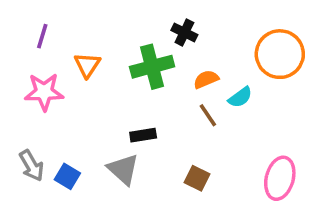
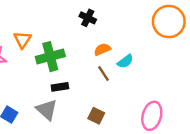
orange circle: (280, 54) -> (169, 22), moved
green cross: (152, 67) -> (50, 57), moved

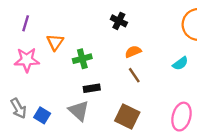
green cross: (50, 57) -> (82, 59), size x0.7
cyan semicircle: (125, 61) -> (180, 63), moved
brown square: (96, 116) -> (127, 117), size x1.5

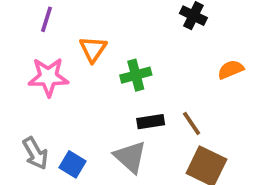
orange semicircle: (133, 52) -> (231, 70), moved
brown line: (134, 75) -> (192, 123), moved

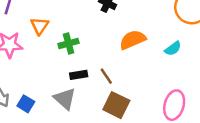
orange semicircle: (231, 70) -> (133, 40), size x1.5

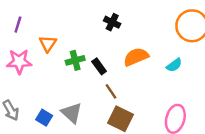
black rectangle: (79, 75) -> (99, 66), moved, turned 63
blue square: (26, 104) -> (44, 118), moved

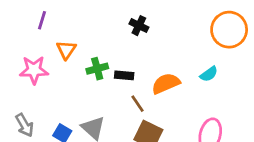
purple line: (18, 25) -> (42, 20), moved
orange semicircle: (136, 57) -> (166, 83), moved
black rectangle: (99, 66) -> (124, 75), turned -49

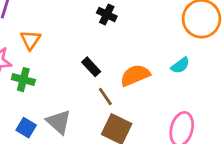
green cross: (97, 69) -> (23, 80), moved, turned 30
black rectangle: (124, 75) -> (91, 67), turned 42

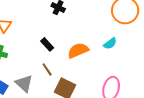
brown line: (105, 96) -> (47, 69), moved

